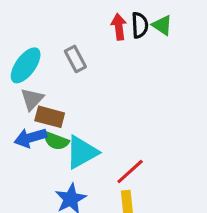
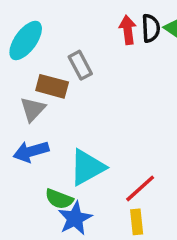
cyan ellipse: (26, 65) -> (26, 41), moved
brown rectangle: (50, 117) -> (52, 86), moved
green semicircle: (56, 141) -> (59, 199), moved

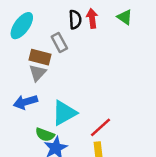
black semicircle: (151, 28) -> (75, 20), moved
gray triangle: (33, 109) -> (38, 73), moved

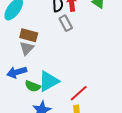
gray rectangle: (59, 43) -> (66, 23), moved
green semicircle: (45, 135) -> (33, 86), moved

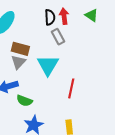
cyan triangle: (49, 81) -> (48, 65), moved, turned -30
red line: (79, 93) -> (71, 88), moved, turned -36

